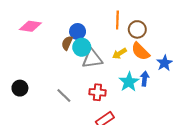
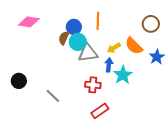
orange line: (117, 20) -> (98, 21), moved
brown circle: (137, 29) -> (151, 24), moved
blue arrow: (145, 79) -> (109, 65), moved
gray line: (64, 95) -> (53, 96), moved

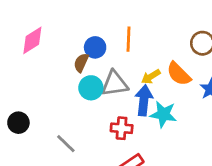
pink diamond: (29, 22) -> (32, 40), turned -40
cyan circle: (78, 42) -> (91, 88), moved
blue arrow: (109, 65) -> (144, 100), size x1.5
cyan star: (123, 75) -> (163, 114), turned -30

